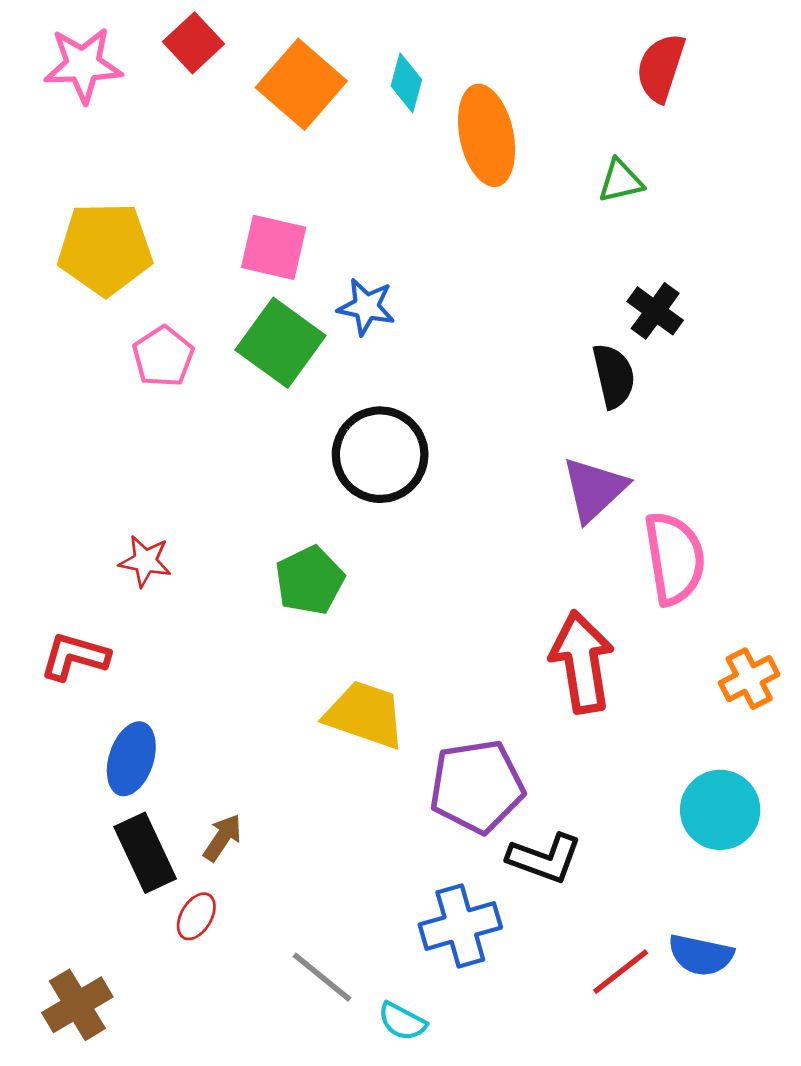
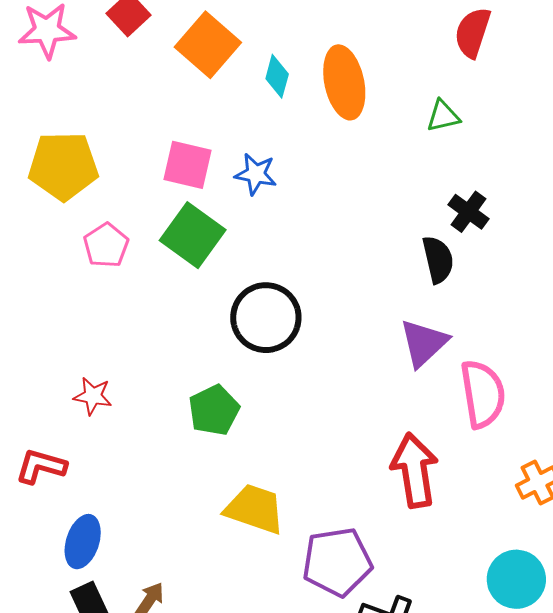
cyan diamond: (406, 83) -> (277, 76), moved
blue star: (366, 307) -> (256, 174), moved

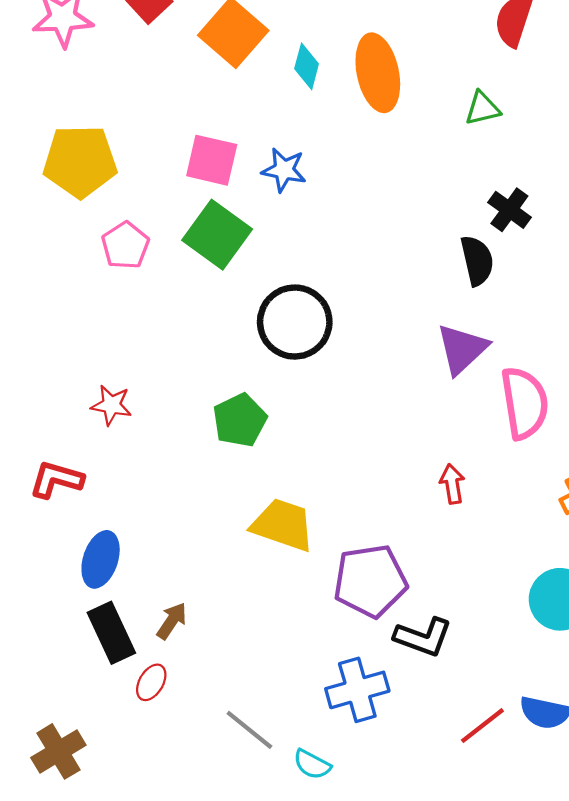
red arrow: (415, 470) -> (452, 484), size x0.5

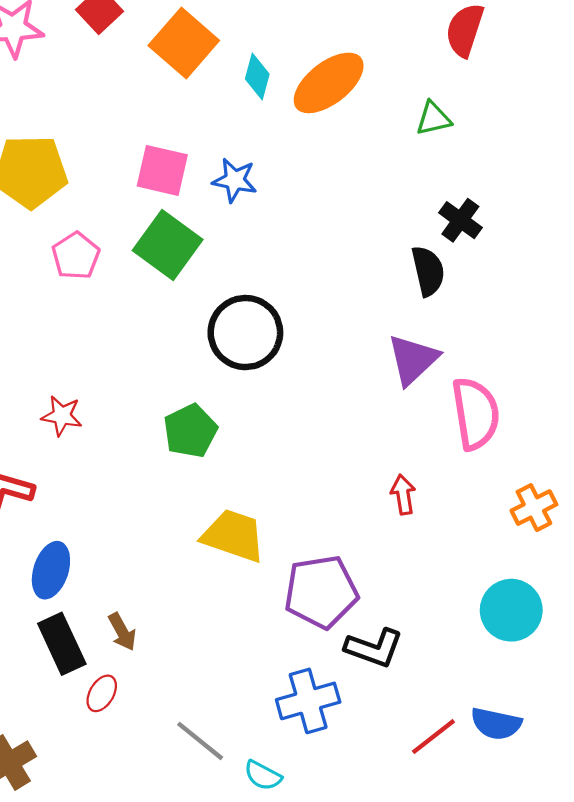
orange ellipse: (378, 73) -> (329, 83), turned 64
brown arrow: (172, 621) -> (122, 632), turned 117

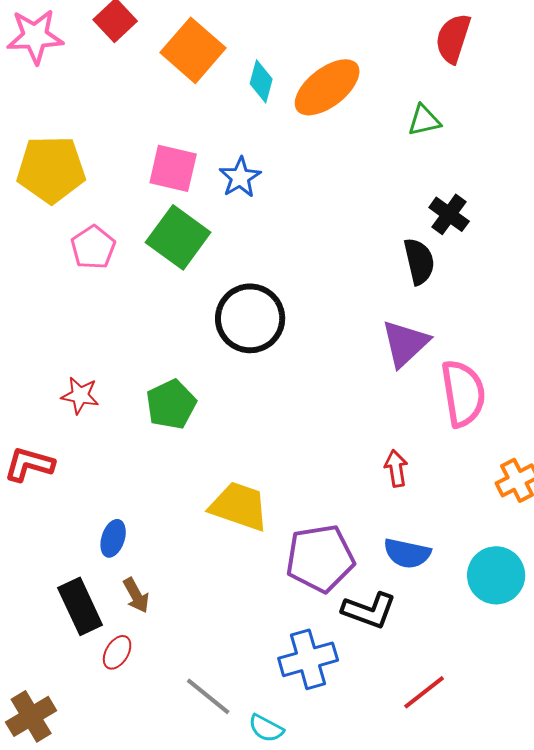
blue star: (235, 180) -> (240, 177), turned 30
green pentagon: (190, 431) -> (171, 404), moved
blue ellipse: (51, 570) -> (113, 538), moved, size x0.7
blue semicircle: (496, 724) -> (407, 553), moved

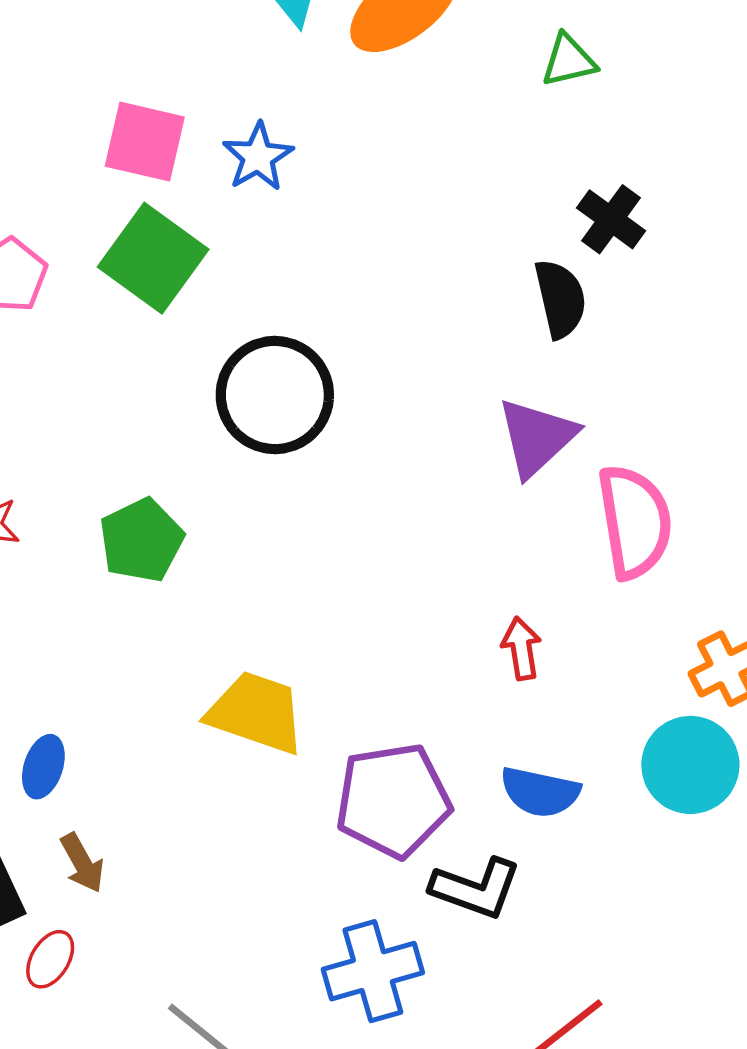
cyan circle: (496, 575) -> (690, 765), moved

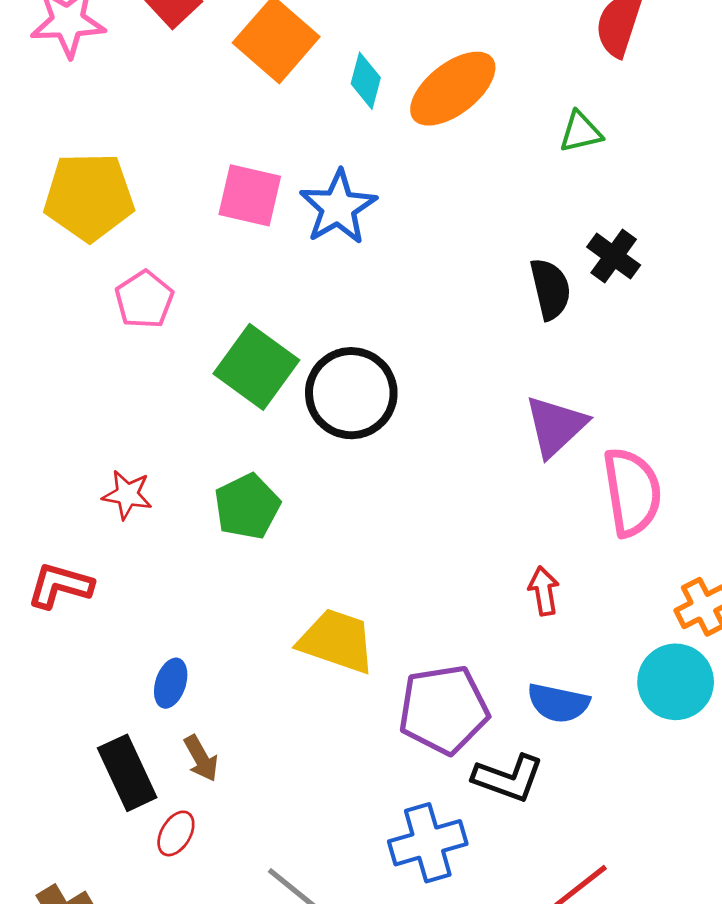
blue star: (258, 157) -> (338, 207), size x1.4
green square: (153, 258) -> (256, 367), moved
black semicircle: (560, 299) -> (550, 289), moved

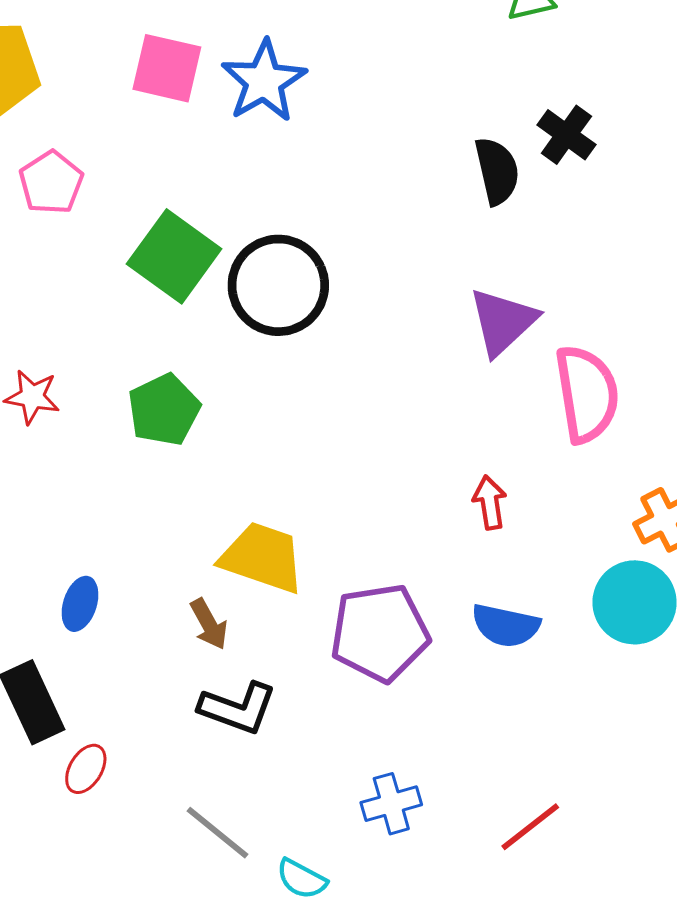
brown arrow: (201, 758) -> (209, 624), moved
black L-shape: (508, 778) -> (238, 708), moved
blue cross: (428, 843) -> (391, 804), moved, size x0.7

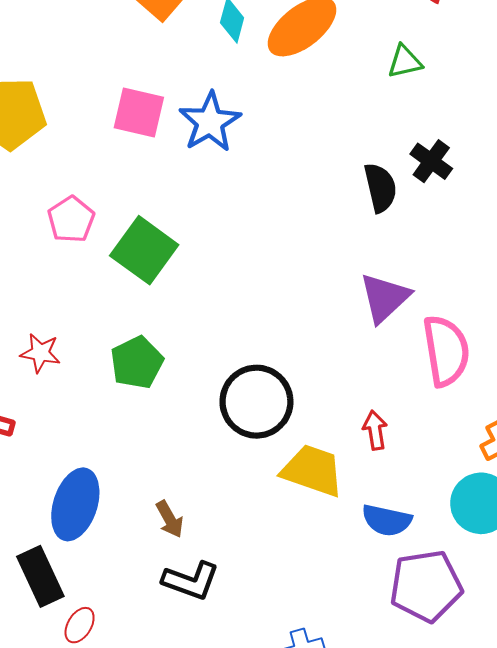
pink pentagon: (51, 183) -> (71, 219), moved
black circle: (278, 285) -> (256, 402), moved
yellow trapezoid: (262, 558) -> (313, 470), moved
blue ellipse: (80, 604) -> (75, 504), size x1.8
purple pentagon: (380, 633) -> (426, 586), moved

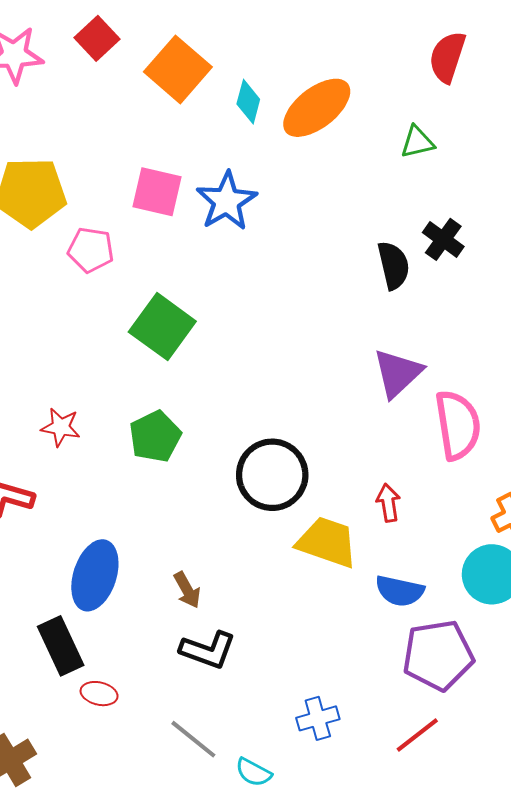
pink pentagon: (71, 219) -> (91, 250), moved, turned -30
red ellipse: (80, 625) -> (99, 694), turned 72

